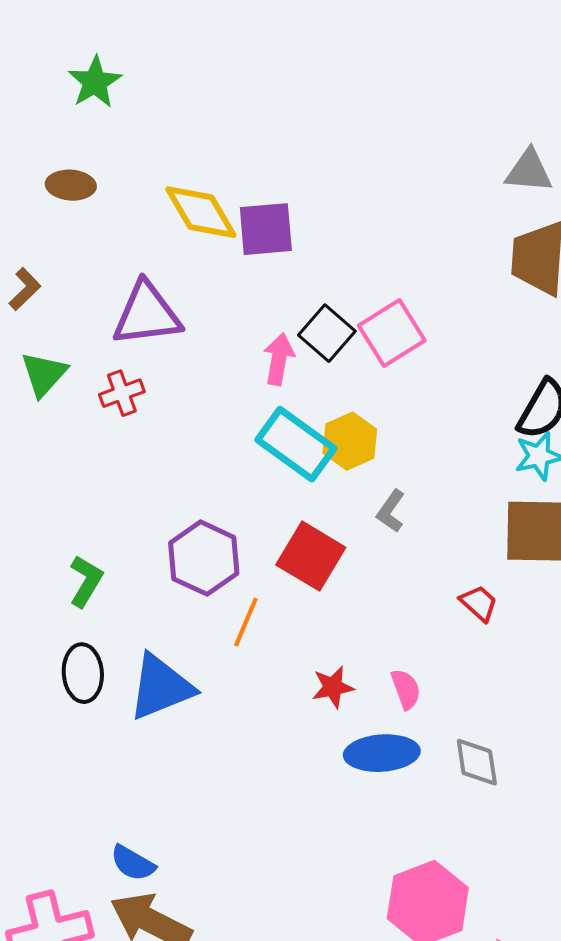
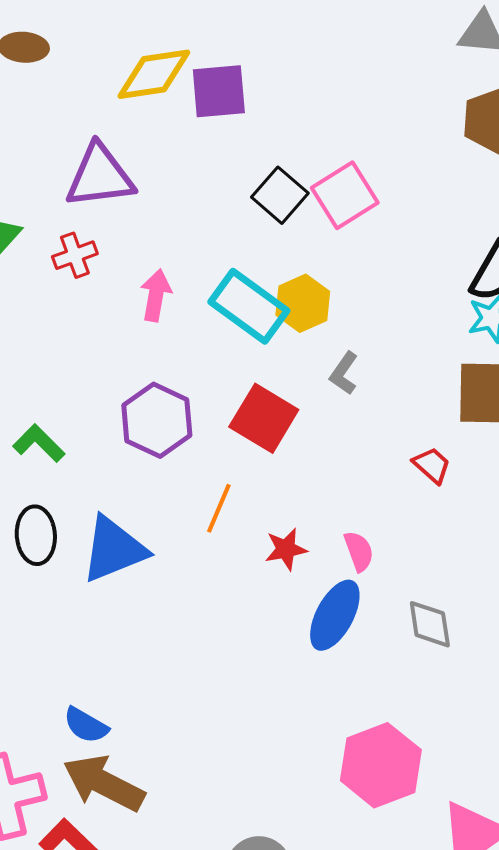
yellow diamond: (201, 212) -> (154, 74), turned -68
pink arrow: (279, 359) -> (156, 295), moved
green L-shape: (86, 581) -> (39, 443), turned -76
orange line: (246, 622) -> (219, 508), moved
blue ellipse: (382, 753) -> (335, 615), turned -58

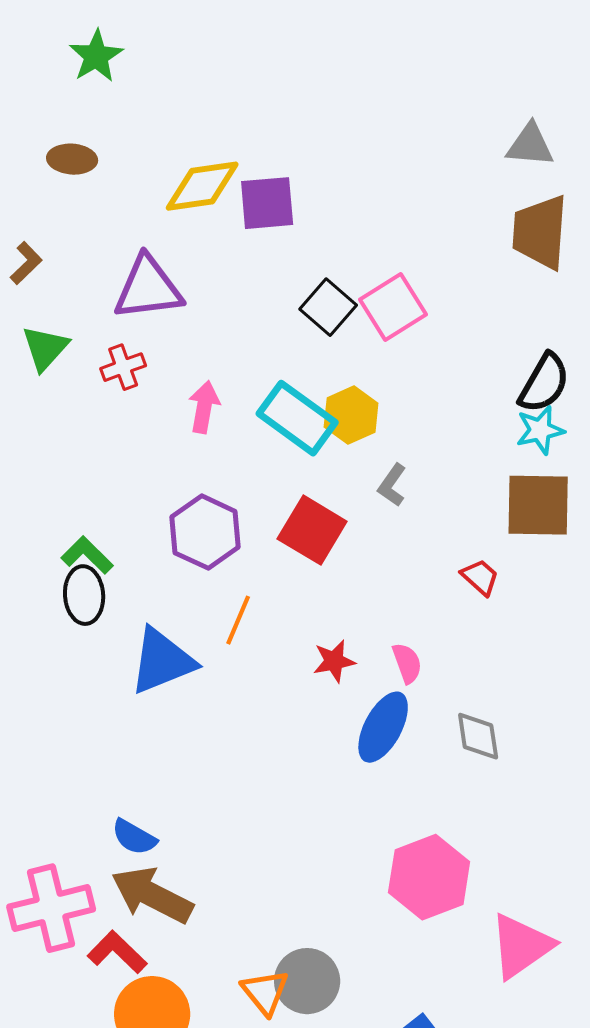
orange line: (219, 508) -> (238, 620), moved
black ellipse: (36, 535) -> (84, 595), moved

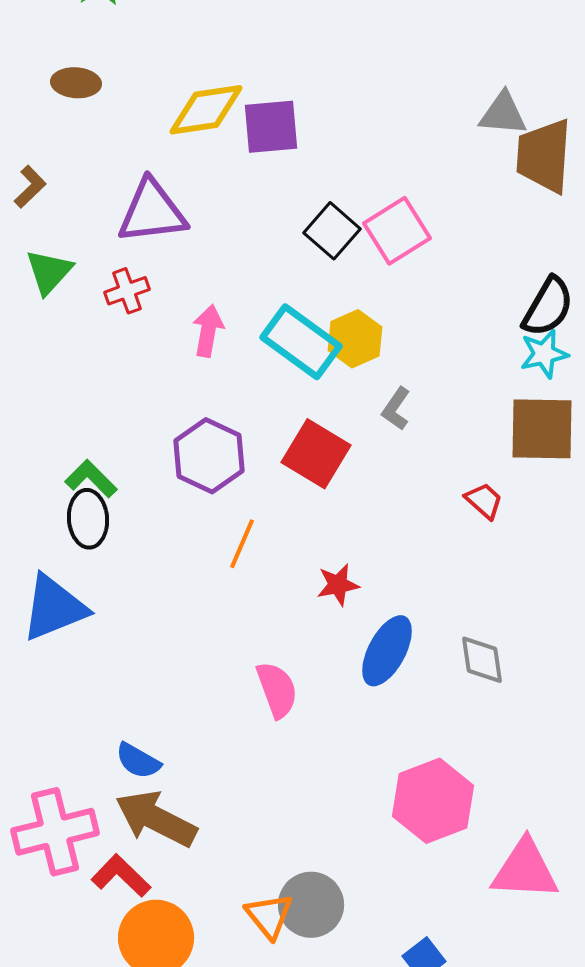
gray triangle: (530, 145) -> (503, 114), moved
blue triangle: (162, 661) -> (54, 608), moved
pink semicircle: (407, 663) -> (277, 690), moved, size x1.4
pink triangle: (521, 946) -> (525, 870), turned 38

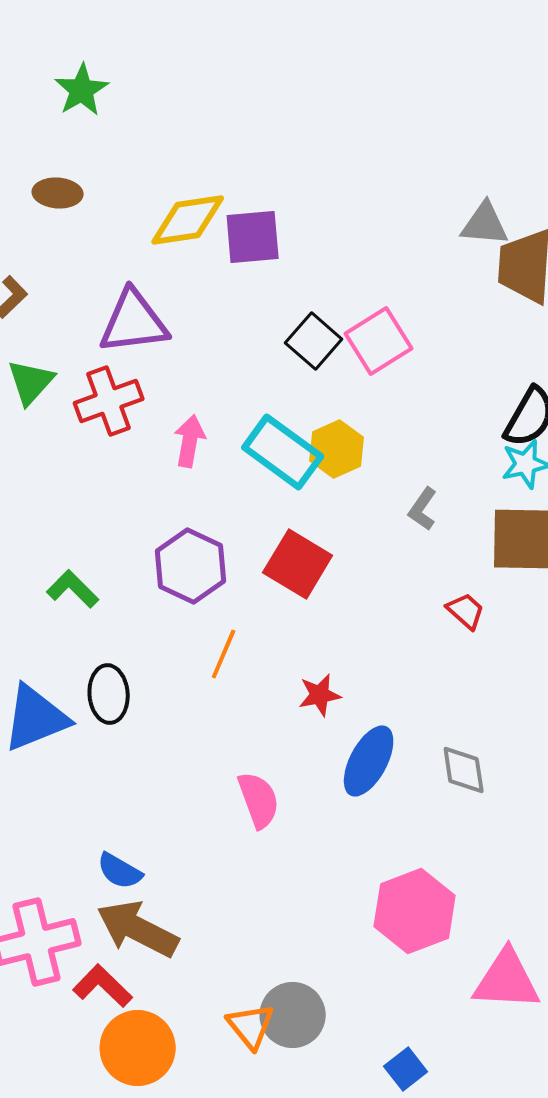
red cross: (127, 291) -> (109, 401), size x1.5
gray L-shape: (396, 409) -> (423, 509), moved
black ellipse: (88, 519) -> (109, 694), moved

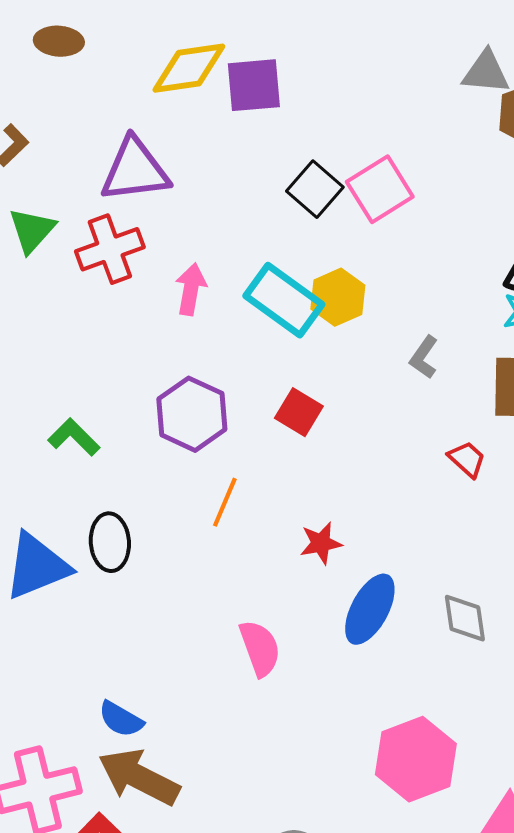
red square: (298, 564) -> (299, 412), size x0.7

